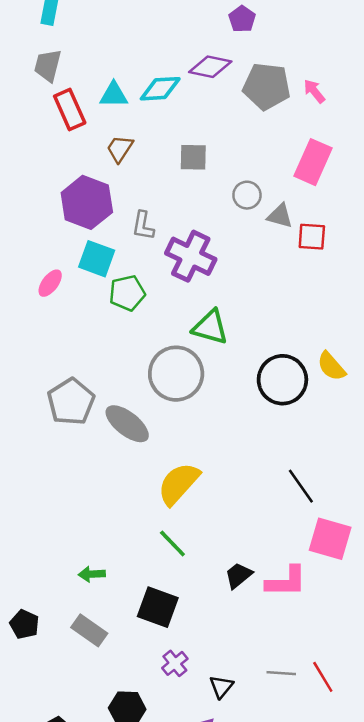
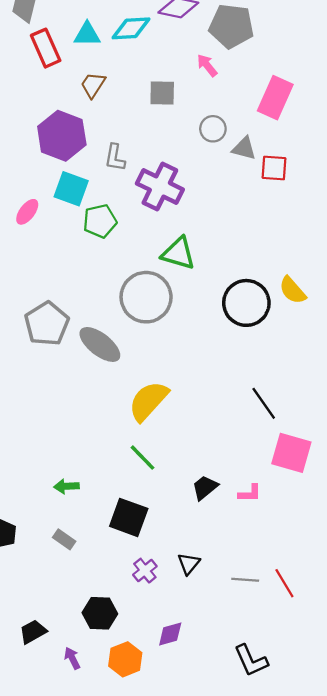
pink arrow: (314, 91) -> (207, 65), moved
pink L-shape: (286, 581) -> (250, 493), size x0.6
gray rectangle: (89, 630) -> (64, 539), size x0.7
black triangle: (221, 687) -> (189, 564), moved

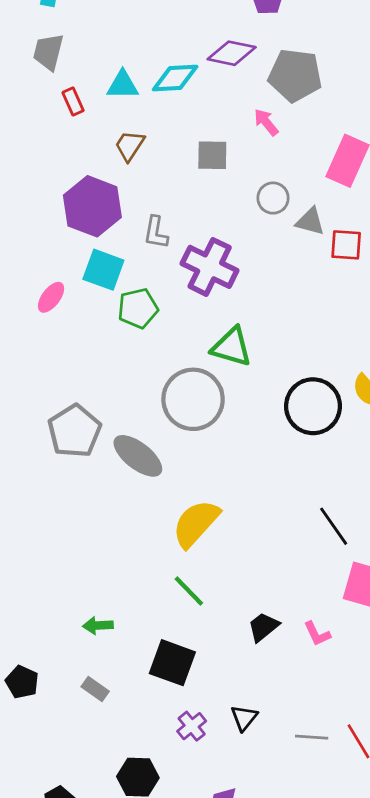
red rectangle: (46, 48) -> (73, 102), size x0.6
pink L-shape: (250, 493) -> (317, 634), turned 65

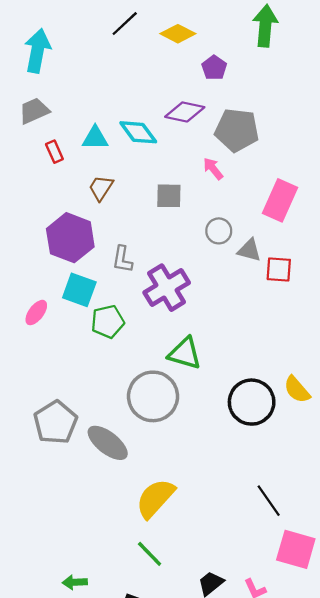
gray trapezoid: (48, 52) -> (34, 111), turned 52
cyan diamond: (175, 78) -> (138, 132), turned 57
purple cross: (210, 267) -> (167, 288), turned 33

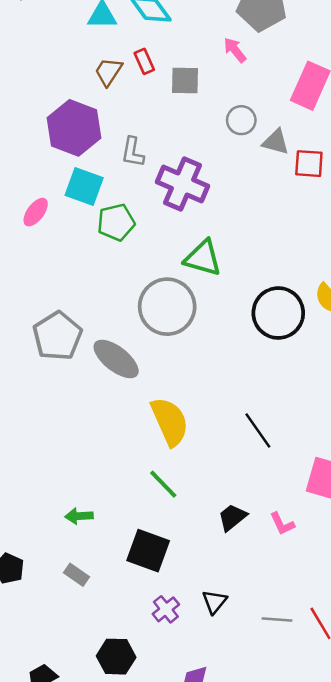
red rectangle: (54, 152) -> (144, 61), moved
purple cross: (167, 288) -> (182, 184), turned -36
yellow semicircle: (155, 498) -> (170, 422), turned 114
black line: (269, 501) -> (258, 430), moved

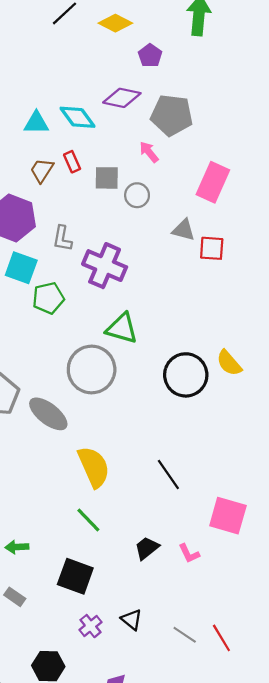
gray circle: (241, 120) -> (137, 195), moved
black triangle: (214, 602) -> (132, 620), turned -30
gray line: (277, 620) -> (185, 635), turned 30

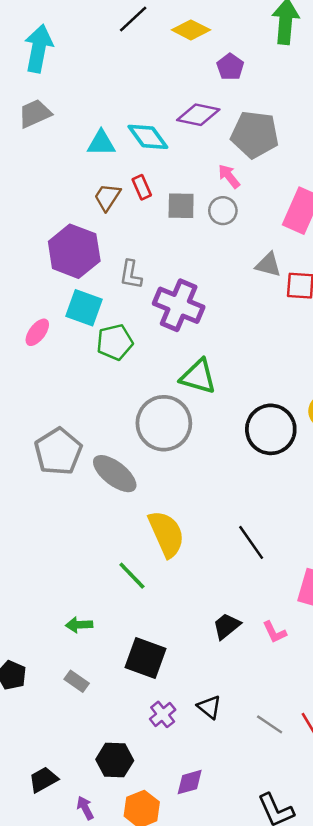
gray circle: (137, 195) -> (223, 211), moved
green line: (88, 520) -> (132, 576), moved

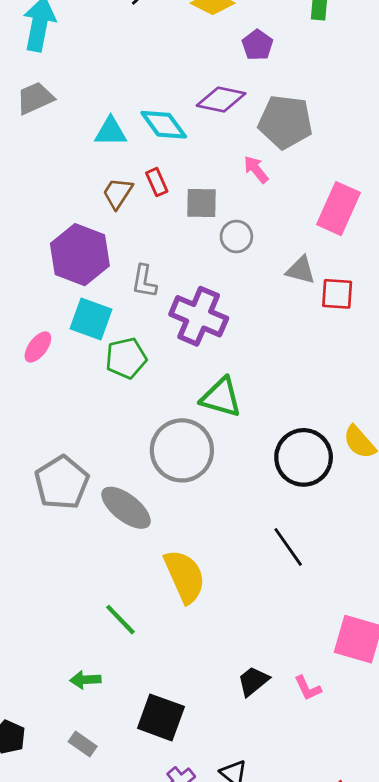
gray circle: (223, 211) -> (236, 237), moved
black line: (251, 542) -> (288, 547), moved
green line: (132, 576) -> (120, 620), moved

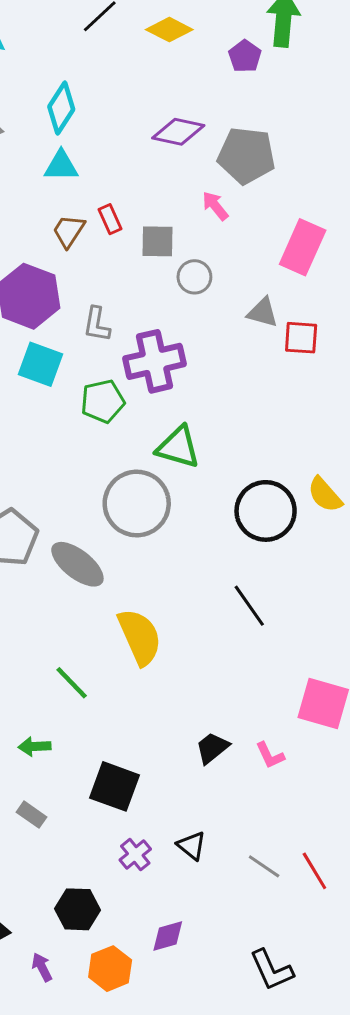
purple pentagon: (257, 45) -> (245, 56), moved
cyan diamond: (164, 125) -> (61, 108), moved, turned 69
purple cross: (199, 316) -> (154, 361), turned -36
green pentagon: (126, 358) -> (103, 401), moved

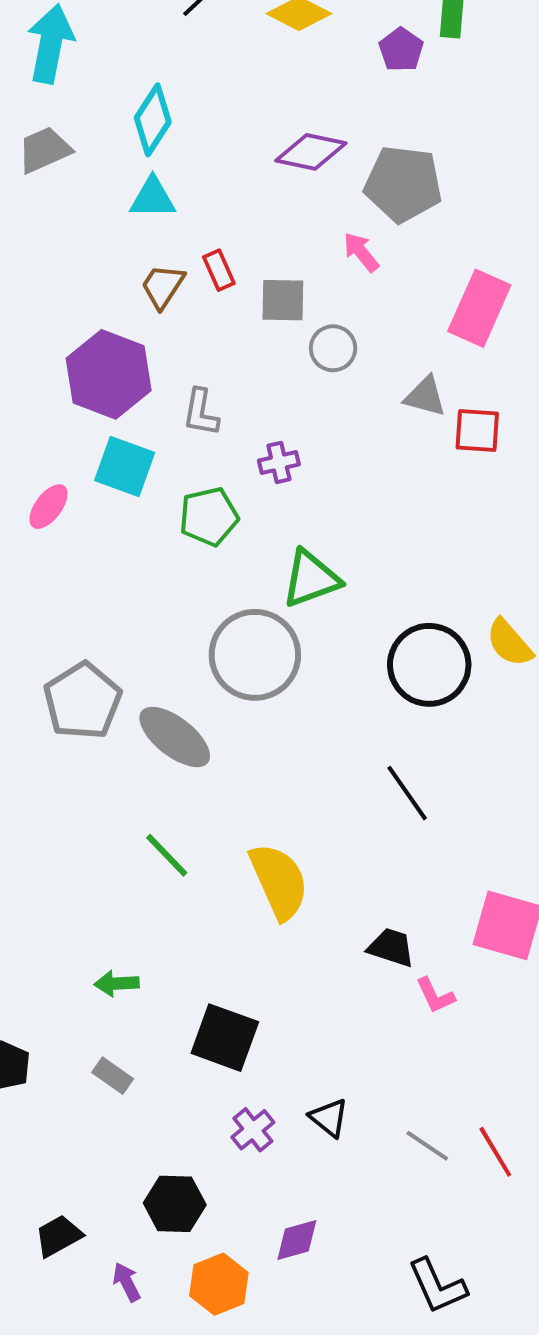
purple cross: (154, 361) -> (279, 462), size x0.5
green triangle: (178, 447) -> (311, 579), turned -36
yellow semicircle: (140, 637) -> (279, 881), moved
green line: (72, 683) -> (167, 855), moved
black trapezoid: (212, 748) -> (391, 947), moved, turned 57

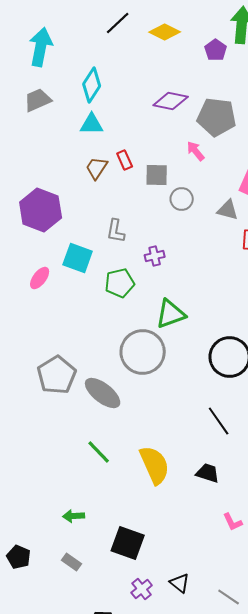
purple hexagon: (109, 374) -> (41, 210), moved
gray triangle: (425, 396) -> (228, 210), moved
black trapezoid: (391, 947) -> (208, 473), moved

